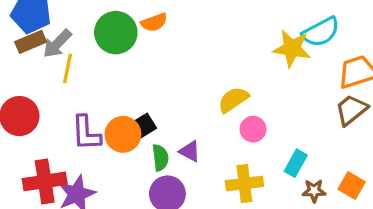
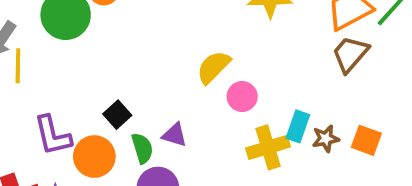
orange circle: (123, 134) -> (94, 157), moved
yellow cross: (244, 184) -> (268, 147), moved
brown star: (314, 191) -> (326, 139), moved

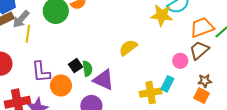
pink circle: (242, 97) -> (180, 61), moved
purple triangle: (174, 135) -> (104, 80), size x1.6
brown star: (326, 139) -> (205, 81), moved
green semicircle: (142, 148) -> (87, 69), moved

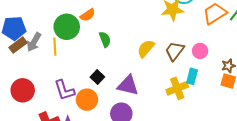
yellow line: (28, 34) -> (55, 47), moved
brown trapezoid: (199, 50) -> (175, 51), moved
green semicircle: (87, 69) -> (105, 39), moved

